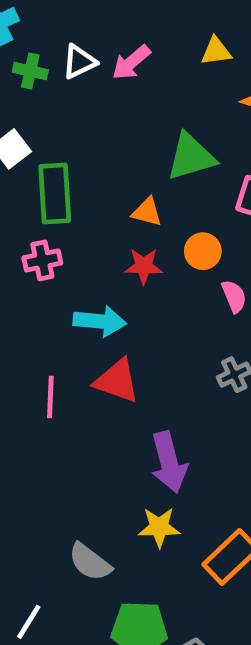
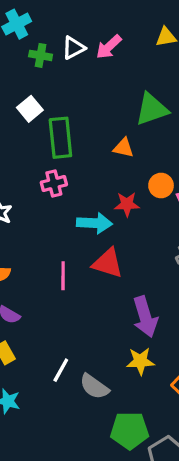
orange circle: (203, 251) -> (161, 186), moved
red star: (144, 266) -> (127, 204), moved
white line: (29, 622) -> (61, 370), moved

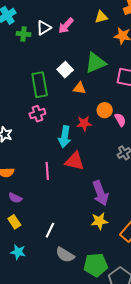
white square: (30, 109) -> (65, 70), moved
cyan arrow: (94, 223) -> (65, 137), turned 100
gray semicircle: (94, 387) -> (65, 255), moved

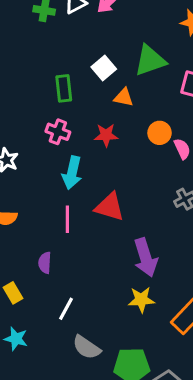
green rectangle: (40, 85) -> (64, 88), size x0.7
pink cross: (37, 114) -> (58, 132), turned 35
red star: (84, 123) -> (106, 135), moved
cyan arrow: (65, 137) -> (72, 173), moved
purple semicircle: (15, 198) -> (45, 263), moved, turned 64

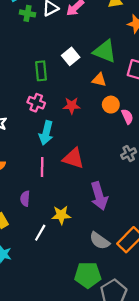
green triangle: (150, 61) -> (105, 51), turned 40
orange triangle: (124, 97) -> (99, 80), moved
yellow star: (141, 300) -> (61, 215), moved
gray semicircle: (86, 347) -> (100, 241), moved

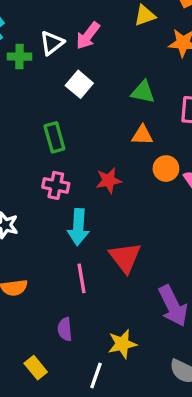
green triangle: (105, 51) -> (143, 92), size x0.7
white square: (71, 56) -> (79, 84), moved
red triangle: (73, 158) -> (125, 257), turned 45

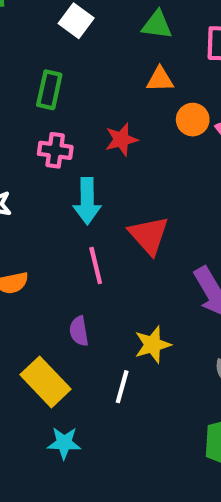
green rectangle: (54, 137) -> (49, 90), turned 32
yellow rectangle: (36, 368) -> (45, 382), size x1.6

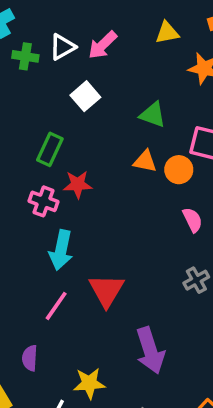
orange circle: (193, 120) -> (179, 170), moved
red star: (121, 140) -> (78, 184), moved
pink line: (96, 265) -> (56, 306), turned 36

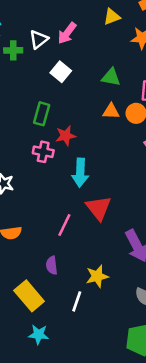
cyan arrow: (61, 250) -> (80, 173), moved

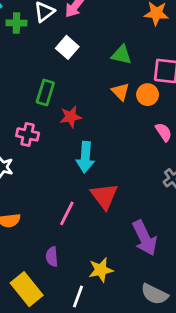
orange triangle: (111, 111) -> (120, 92), turned 42
pink cross: (43, 152) -> (28, 134), moved

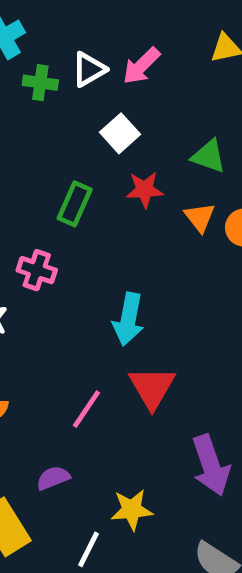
red star: (71, 117) -> (145, 190), moved
purple semicircle: (52, 257) -> (53, 478), turned 66

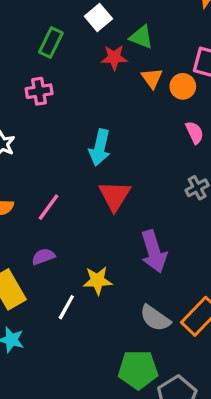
green triangle: (209, 156) -> (141, 37), moved
green rectangle: (75, 204) -> (51, 43), moved
pink cross: (37, 270) -> (39, 91), moved, turned -30
pink line: (86, 409) -> (49, 207), moved

